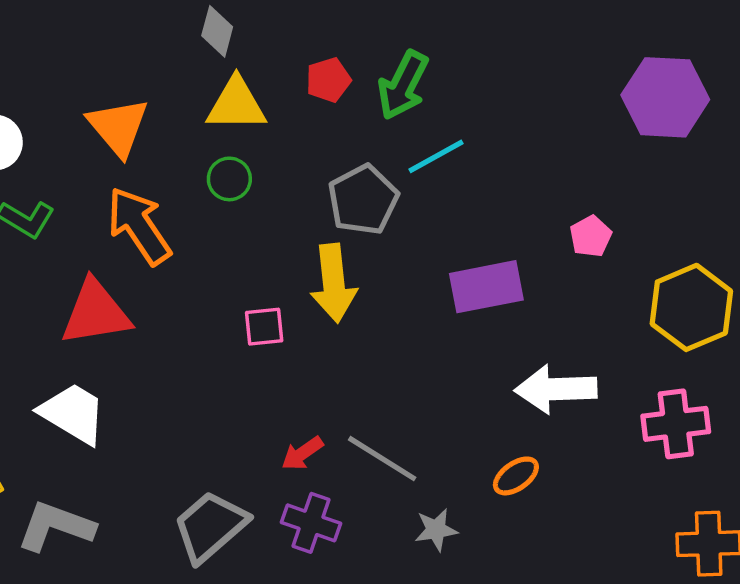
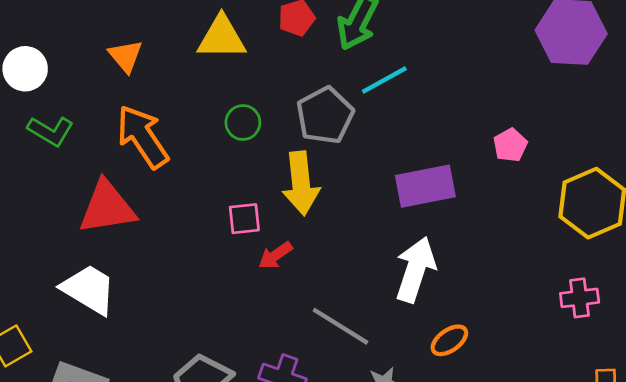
orange triangle: (118, 127) -> (126, 56), size x0.7
green circle: (229, 179) -> (243, 123), moved
white arrow: (556, 389) -> (415, 270), moved, turned 110
pink cross: (676, 424) -> (580, 298), size x0.7
red arrow: (302, 453) -> (275, 255), moved

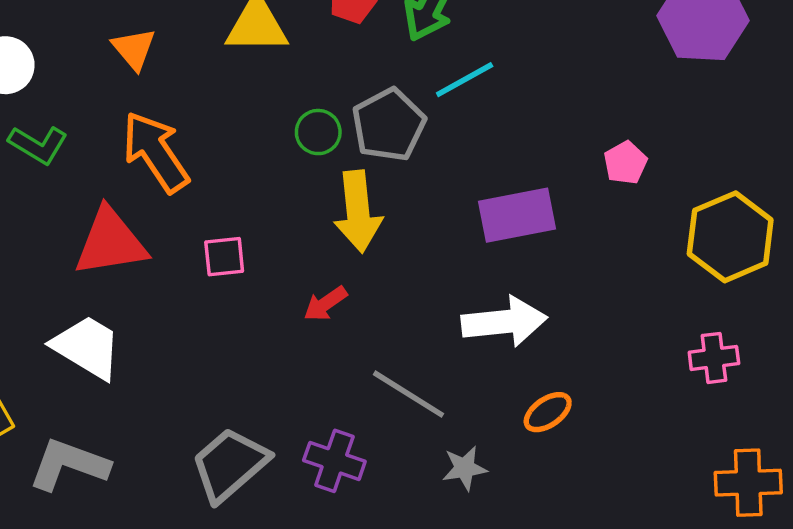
green circle: (243, 123) -> (318, 132), moved
pink square: (244, 219) -> (224, 257), moved
white arrow: (415, 270) -> (504, 322), turned 66

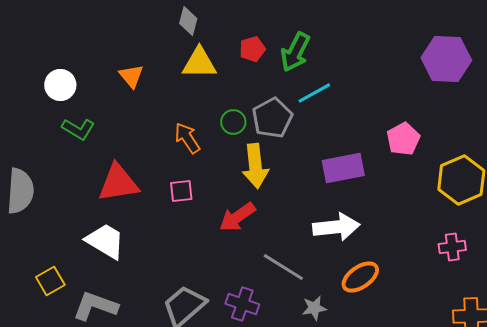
orange arrow: (156, 152) -> (187, 138), moved, size x0.7
pink pentagon: (625, 163) -> (403, 139), size x1.4
red arrow: (325, 304) -> (237, 217), size x1.5
orange ellipse: (548, 412) -> (360, 277), size x1.4

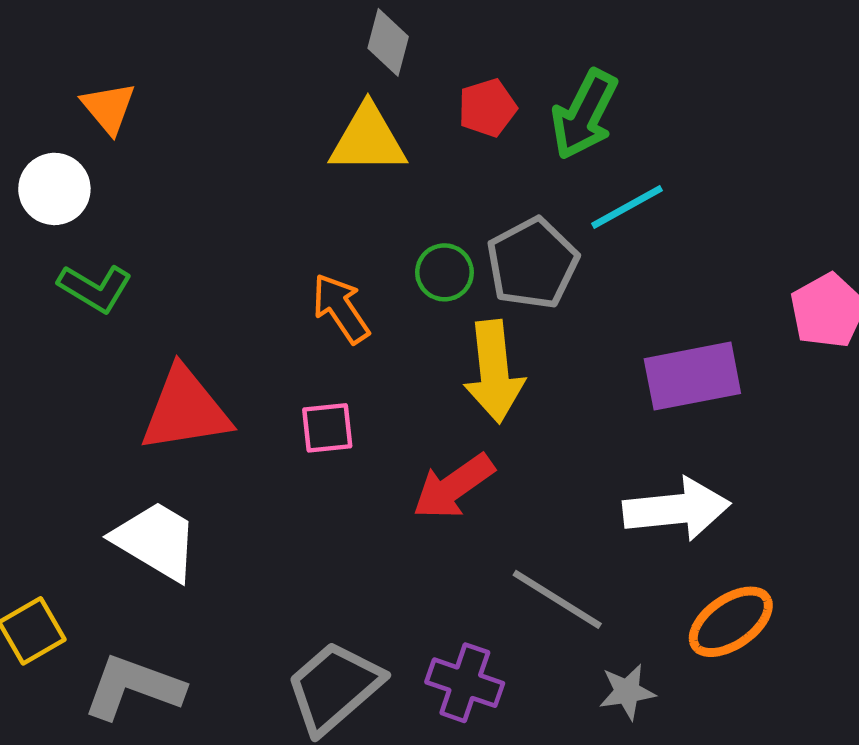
gray diamond: (188, 21) -> (388, 42), moved
orange triangle: (131, 76) -> (109, 108), moved

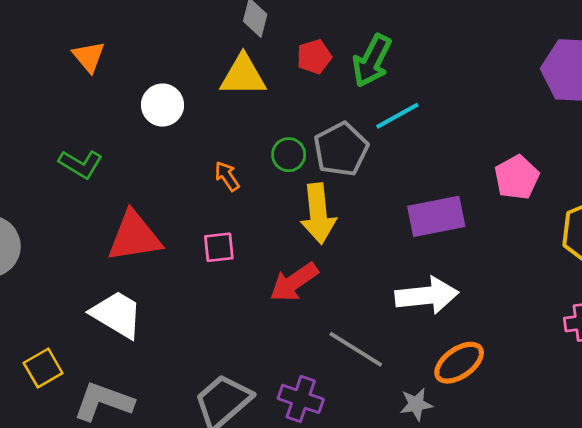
white circle: (54, 189) -> (162, 105), moved
orange arrow: (341, 308) -> (227, 176), size x0.7
gray star: (627, 692) -> (416, 404), moved

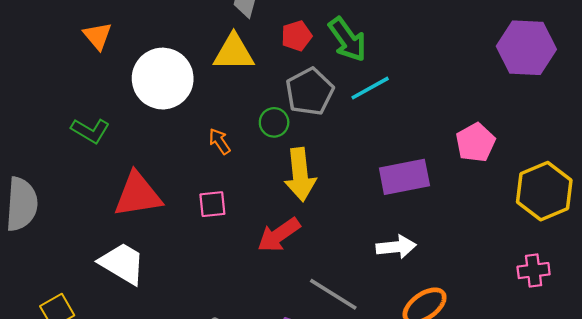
green arrow: (372, 61) -> (348, 39), turned -63
white circle: (162, 105) -> (163, 79), size x1.6
gray pentagon: (341, 149) -> (310, 92), moved
white arrow: (427, 296) -> (396, 247), size x0.7

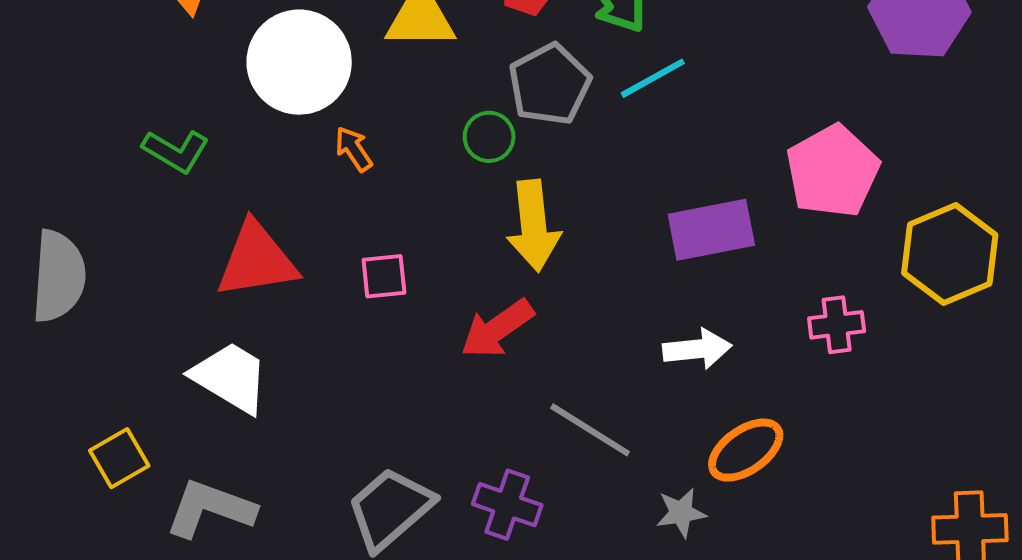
orange arrow: (220, 141) -> (354, 149), moved
pink pentagon: (476, 143) -> (833, 171), size x1.4
pink cross: (534, 271) -> (837, 325), moved

